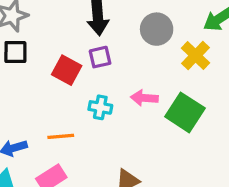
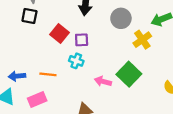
purple square: (100, 57) -> (82, 40), moved
pink arrow: (144, 98) -> (103, 81), moved

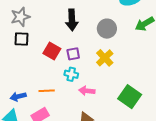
yellow cross: (142, 40) -> (105, 58), moved
green square: (129, 74) -> (130, 97), moved
pink arrow: (103, 81) -> (87, 91), moved

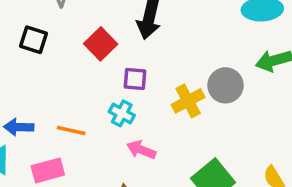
gray circle: (107, 29) -> (225, 85), moved
black square: (22, 39) -> (34, 40), moved
red square: (52, 51) -> (101, 44), moved

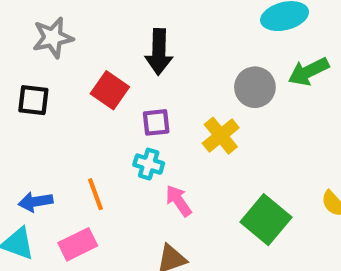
gray circle: (225, 85) -> (255, 87), moved
orange line: (71, 130) -> (95, 194), turned 68
pink arrow: (141, 150) -> (179, 201), turned 44

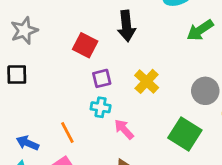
black arrow: (159, 52) -> (126, 26), moved
gray circle: (255, 87) -> (205, 91), moved
red square: (110, 90) -> (85, 45), moved
blue arrow: (35, 202) -> (27, 143), turned 40

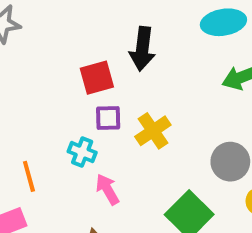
red square: (85, 45) -> (97, 78), moved, turned 35
purple square: (102, 78) -> (108, 118), moved

